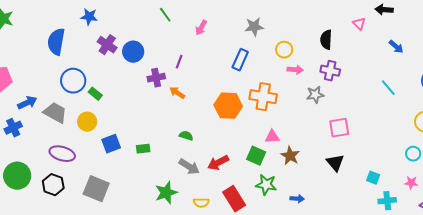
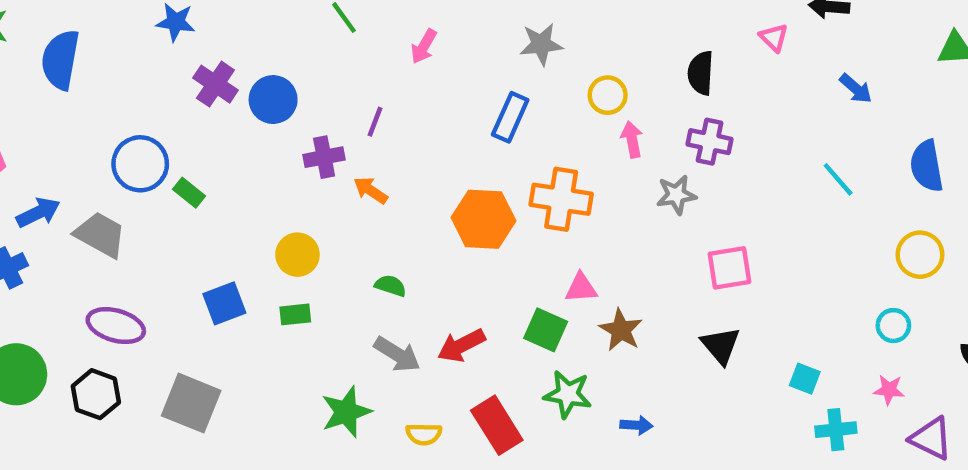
blue semicircle: (56, 42) -> (60, 60), moved
pink arrow: (295, 70) -> (632, 139), turned -105
yellow circle: (87, 122) -> (297, 255), moved

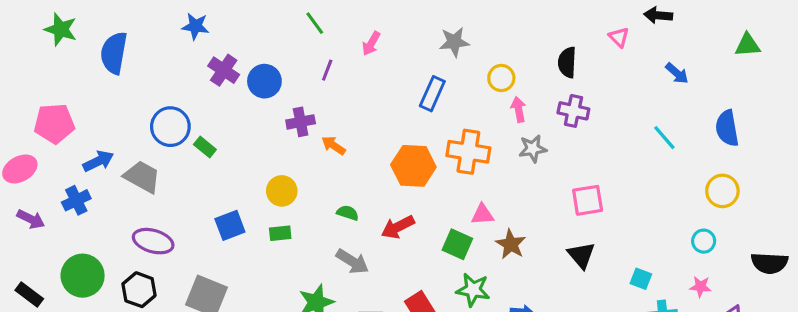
purple line: (375, 122) -> (327, 70), moved
gray star: (676, 195) -> (533, 149), moved
red arrow: (461, 345) -> (398, 227), moved

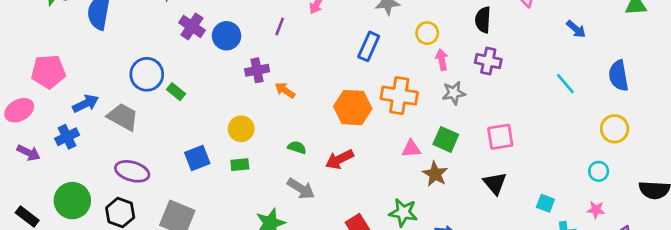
green square: (457, 244) -> (446, 139), moved

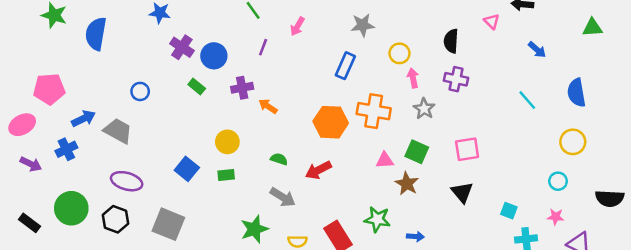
blue circle: (147, 74) -> (140, 91), size x0.6
green rectangle: (176, 92) -> (197, 87), moved
gray star: (454, 93) -> (424, 109), turned -30
blue square: (197, 158) -> (187, 169), turned -30

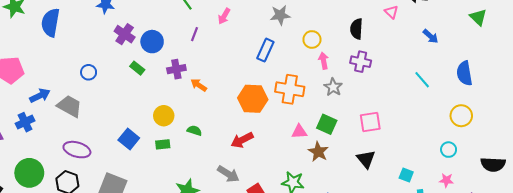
green triangle: (592, 28) -> (478, 17), turned 48
green semicircle: (279, 159) -> (194, 131), moved
gray arrow: (283, 197) -> (228, 174), moved

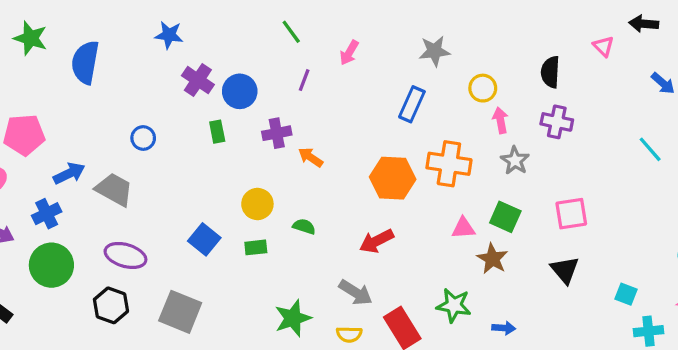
green rectangle: (137, 68) -> (217, 132), turned 40
green circle: (29, 173) -> (51, 265), moved

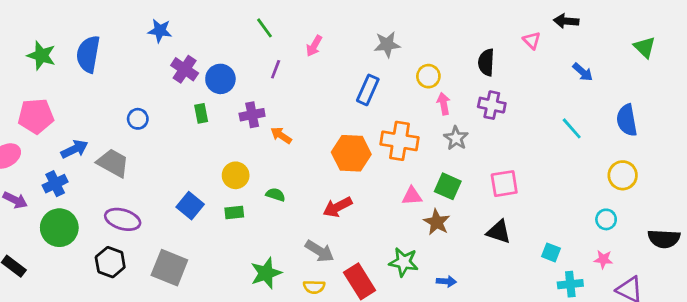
green star: (31, 38) -> (41, 55), moved
black triangle: (565, 270) -> (499, 232), turned -32

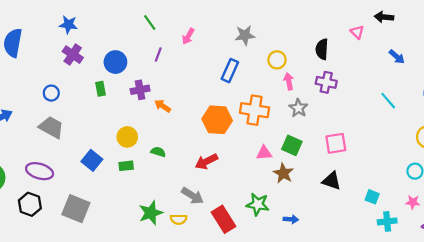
purple cross: (185, 69) -> (73, 55), moved
gray trapezoid: (113, 163) -> (51, 127), moved
yellow semicircle: (314, 287) -> (179, 219), moved

